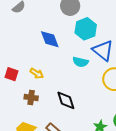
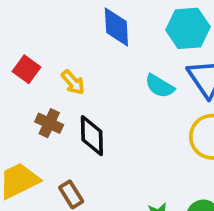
black diamond: (66, 100) -> (92, 136), moved

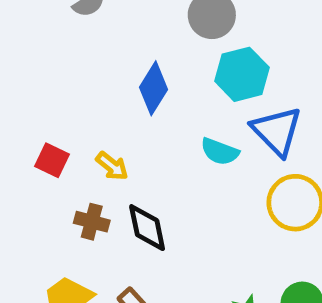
blue diamond: (116, 27) -> (153, 88), turned 45

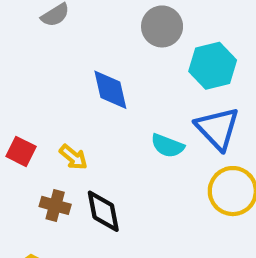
cyan hexagon: (242, 74) -> (213, 66), moved
blue diamond: (153, 88) -> (110, 90), turned -45

